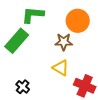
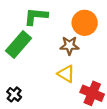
black cross: (23, 87) -> (14, 94), moved

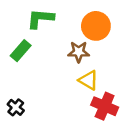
green rectangle: (18, 44) -> (21, 51), size x0.7
yellow triangle: (66, 74) -> (89, 80), moved

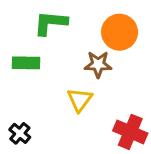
green rectangle: (21, 51) -> (26, 63), turned 50
yellow triangle: (89, 80) -> (80, 100), moved, turned 35

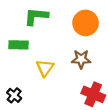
brown star: (98, 64) -> (81, 59), moved
yellow triangle: (80, 100) -> (45, 68), moved

